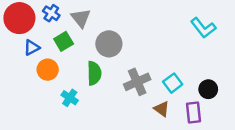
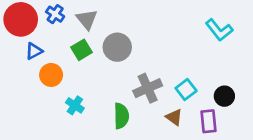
green square: (64, 41) -> (82, 50), moved
green semicircle: (94, 73) -> (121, 116), moved

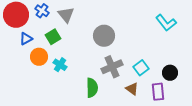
gray circle: (117, 47) -> (104, 36), moved
green square: (82, 50) -> (53, 37), moved
cyan cross: (75, 105) -> (60, 65), moved

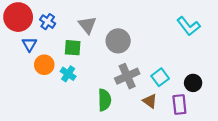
blue cross: (42, 11) -> (48, 22), moved
gray triangle: (66, 15) -> (87, 25), moved
green square: (53, 37) -> (73, 48), moved, turned 35
blue triangle: (26, 39) -> (29, 44), turned -32

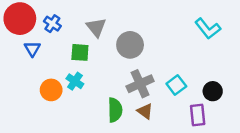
orange circle: (44, 65) -> (51, 90), moved
brown triangle: (150, 101) -> (145, 111), moved

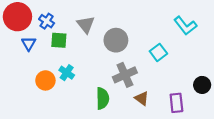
green square: (80, 52) -> (59, 40), moved
cyan square: (176, 85) -> (158, 52), moved
black circle: (213, 91) -> (202, 85), moved
brown triangle: (145, 111) -> (142, 98), moved

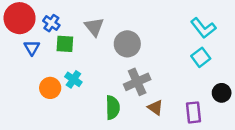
cyan square: (158, 52) -> (201, 57), moved

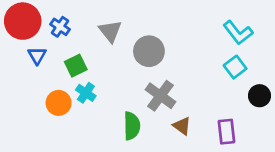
green square: (65, 44) -> (76, 66), moved, turned -30
gray cross: (137, 82) -> (160, 96), turned -30
black circle: (222, 93) -> (260, 96), moved

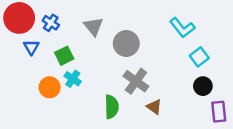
cyan L-shape: (238, 33) -> (182, 28), moved
black circle: (260, 96) -> (203, 86), moved
purple rectangle: (226, 132) -> (219, 112), moved

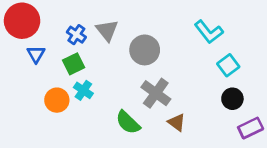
blue cross: (51, 23) -> (76, 35), moved
green semicircle: (112, 107) -> (128, 122), turned 135
purple rectangle: (219, 112) -> (251, 128), turned 70

